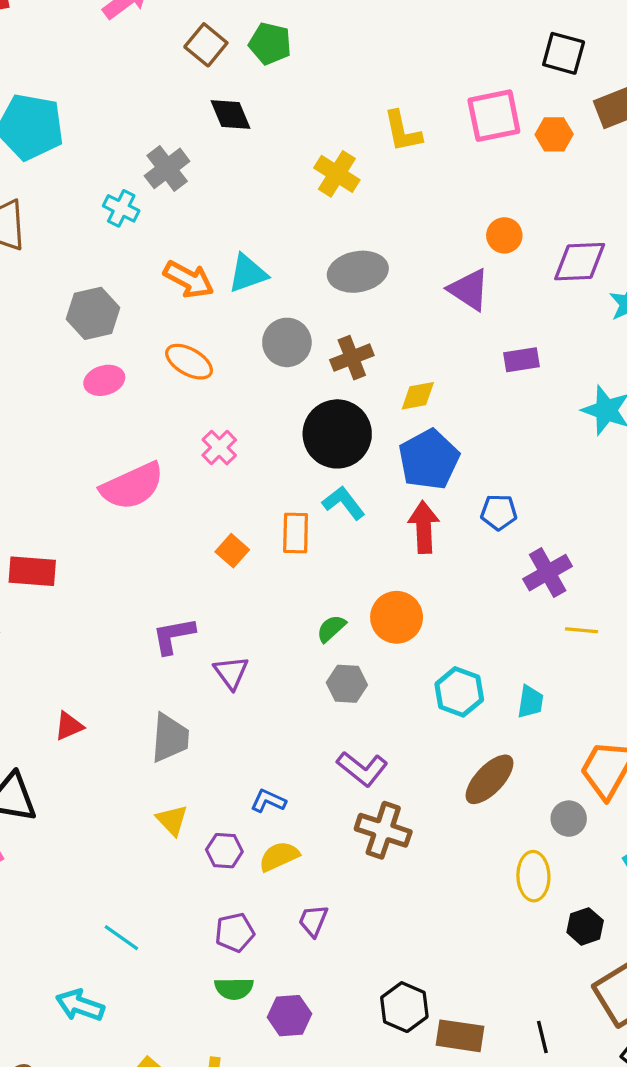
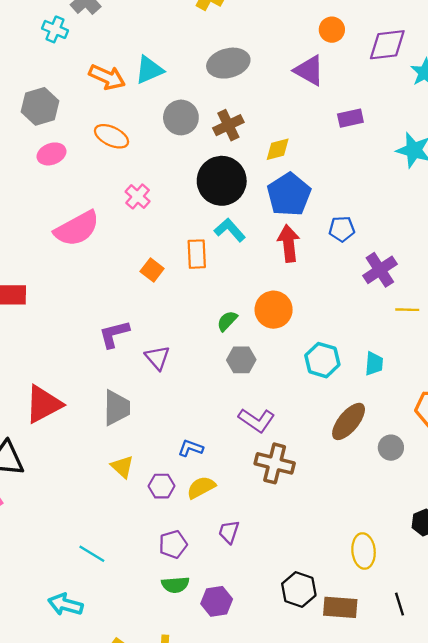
red triangle: (69, 726) -> (43, 404), size x1.8
gray circle: (569, 819) -> (391, 448), moved
yellow ellipse: (533, 876) -> (364, 551), moved

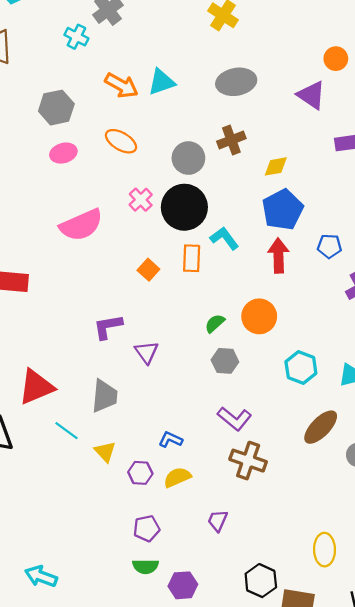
gray circle: (181, 117) -> (188, 158), moved
black circle: (222, 181) -> (184, 207), moved
purple trapezoid: (229, 532) -> (218, 521), moved
cyan line: (92, 554) -> (67, 431), moved

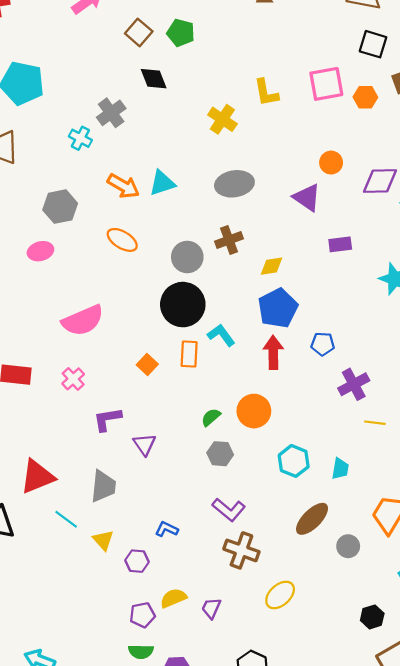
pink ellipse: (63, 153) -> (40, 251), moved
pink cross: (141, 200) -> (73, 379), moved
yellow semicircle: (177, 477) -> (173, 598), moved
yellow ellipse: (324, 550) -> (280, 595), moved, turned 48

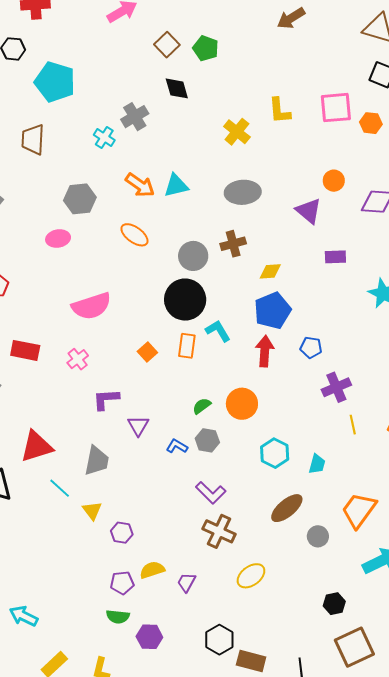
yellow line: (375, 423) -> (353, 425), turned 66
blue L-shape: (167, 529) -> (177, 446), moved

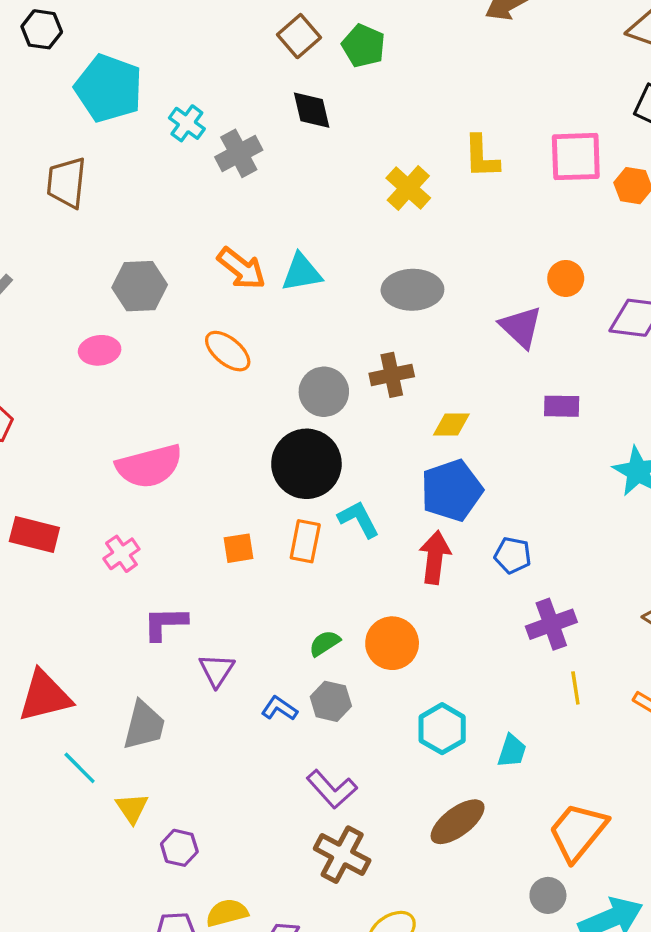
cyan cross: (104, 137) -> (187, 123), moved
orange square: (147, 352) -> (239, 548), turned 30
gray circle: (318, 536) -> (548, 895), moved

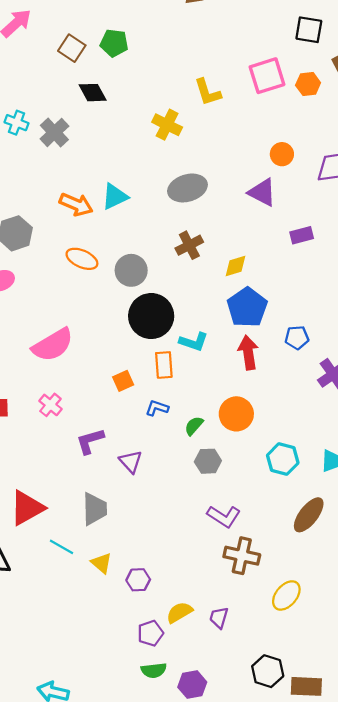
gray circle: (324, 392) -> (131, 270), moved
cyan L-shape: (359, 519) -> (194, 342), turned 152
blue L-shape: (279, 708) -> (157, 408), moved

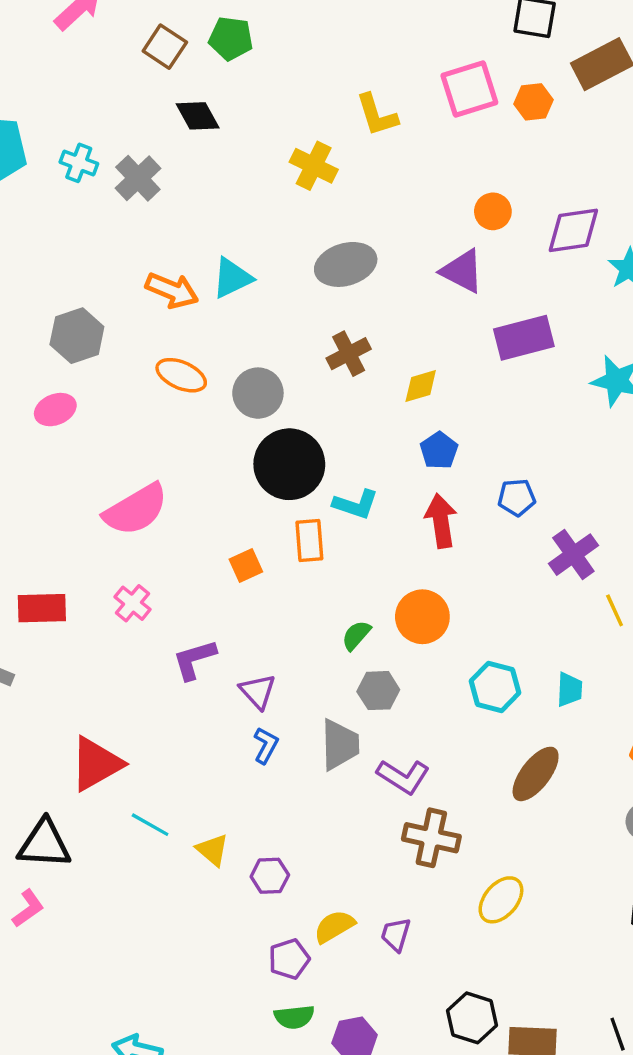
purple rectangle: (302, 235) -> (524, 338), size x1.6
blue pentagon: (247, 307) -> (439, 450), size x0.6
blue L-shape: (157, 408) -> (266, 745), moved, turned 100
gray trapezoid: (95, 509) -> (340, 745), moved

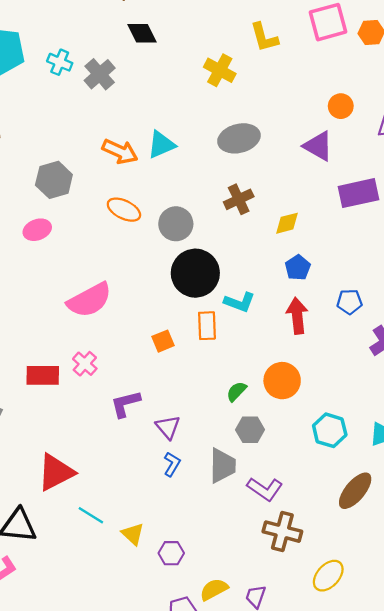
red rectangle: (42, 608) -> (43, 375), moved

